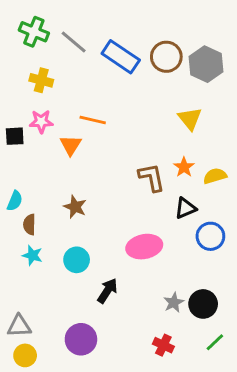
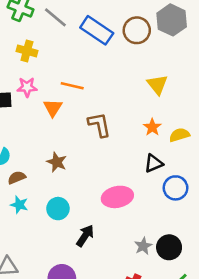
gray hexagon: (206, 64) -> (172, 20), moved
brown L-shape: (152, 177) -> (99, 125), moved
brown semicircle: (29, 224) -> (17, 178), turned 66

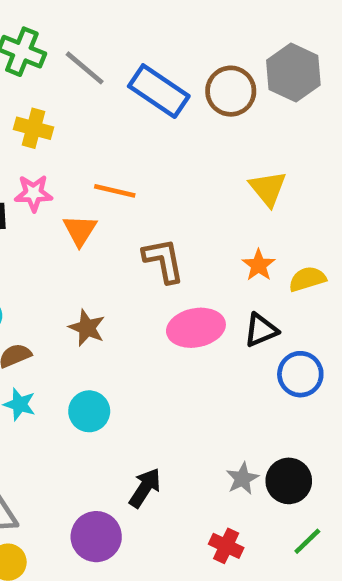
pink ellipse: (117, 197) -> (196, 328), moved
black arrow: (85, 236) -> (145, 488), moved

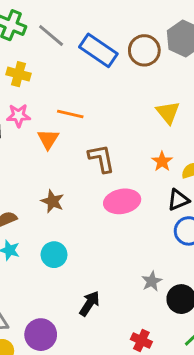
black triangle: (261, 330) -> (178, 200), moved
gray star: (242, 479) -> (152, 281), moved
purple circle: (96, 537) -> (41, 335), moved

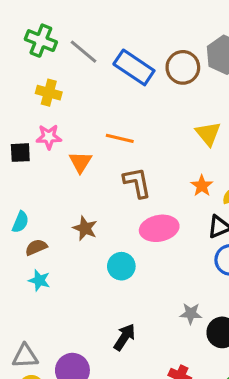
orange line: (70, 114) -> (120, 138), moved
cyan circle: (54, 255) -> (121, 266), moved
gray star: (152, 281) -> (191, 313), turned 30

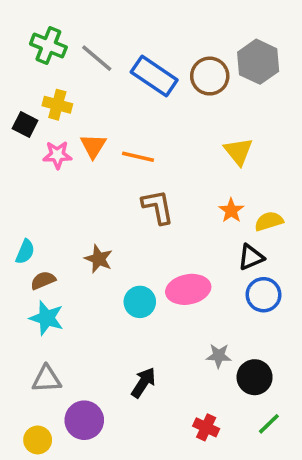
black square: (20, 153) -> (25, 124), moved, turned 30
orange triangle: (80, 162) -> (93, 146), moved
pink ellipse: (159, 228) -> (188, 289), moved
cyan star: (39, 280) -> (47, 318), size x1.4
gray triangle: (25, 356) -> (47, 379), moved

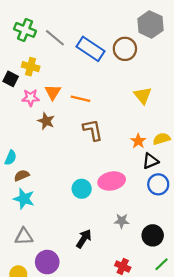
gray hexagon: (258, 62) -> (150, 24), moved
orange star: (231, 210) -> (138, 141), moved
brown star: (99, 259) -> (46, 121), moved
gray star: (219, 356) -> (122, 221), moved

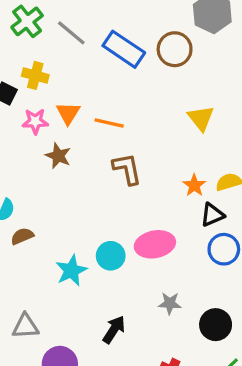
green cross: (25, 30) -> (27, 21), turned 30
cyan star: (24, 199) -> (71, 271), moved, turned 30

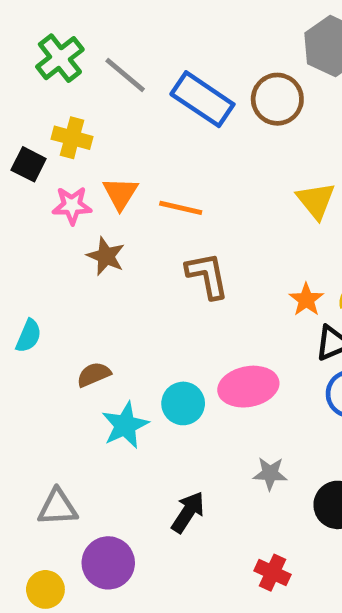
brown semicircle: (22, 236) -> (94, 374), moved

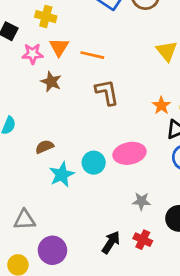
yellow cross: (72, 138) -> (46, 17), moved
black arrow: (188, 512) -> (111, 242), moved
red cross: (272, 573) -> (143, 240), moved

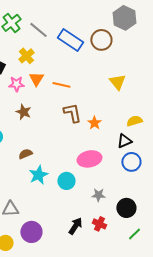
yellow cross: (46, 17) -> (26, 56), turned 35
brown star: (51, 82) -> (23, 112), moved
orange star: (161, 106) -> (94, 123), moved
cyan circle: (94, 163) -> (66, 181), moved

